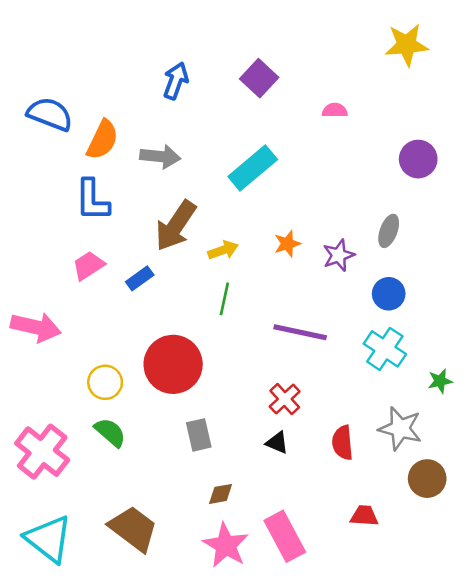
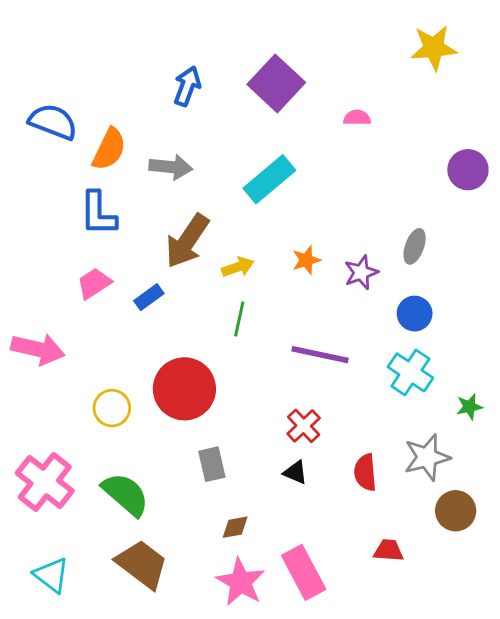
purple square: (259, 78) -> (276, 83), size x1.4
purple circle: (418, 159) -> (468, 170), moved
gray star: (400, 429) -> (427, 457), turned -30
green semicircle: (110, 432) -> (126, 494), moved, size x1.4
cyan triangle: (49, 539) -> (52, 575), size x0.7

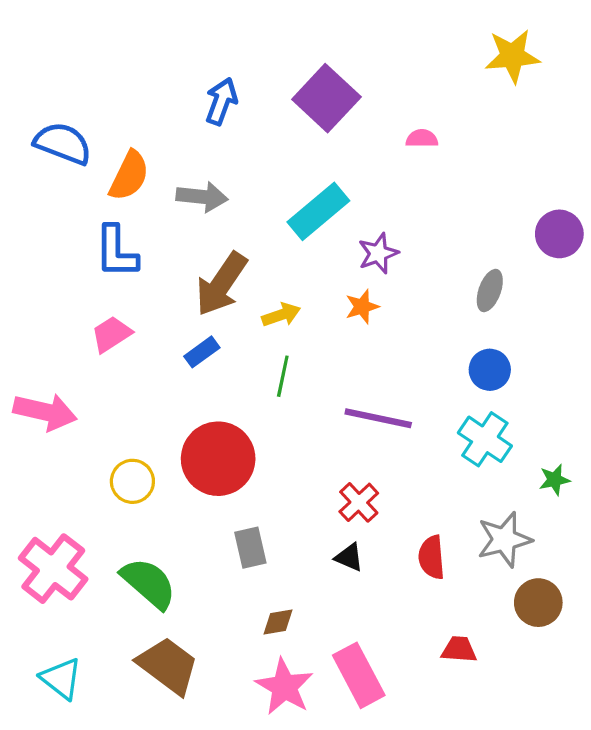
purple circle: (468, 170) -> (559, 234), moved
purple star: (361, 272) -> (378, 253), moved
blue rectangle: (149, 297) -> (202, 352), moved

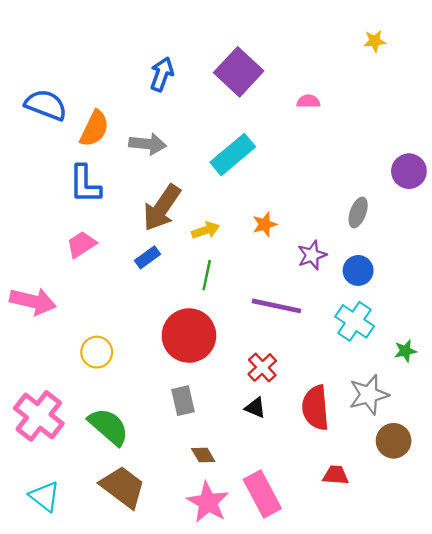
yellow star: (512, 56) -> (375, 41), size x0.6
purple star: (378, 253) -> (312, 255), moved
red circle: (218, 459) -> (189, 336), moved
red semicircle: (432, 557) -> (316, 408), size x1.4
brown diamond: (278, 622) -> (203, 455), turned 70

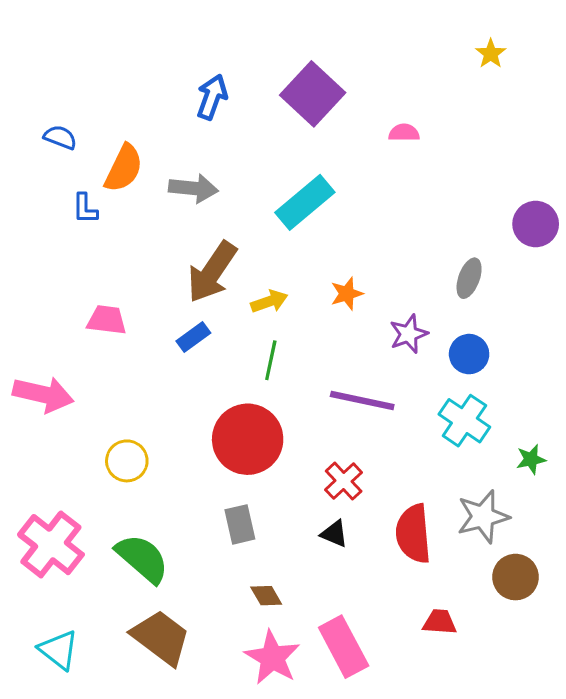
yellow star: (375, 41) -> (491, 54), turned -30
blue semicircle: (46, 105) -> (60, 137), size x0.6
blue L-shape: (85, 184) -> (85, 208), moved, size x0.6
pink trapezoid: (81, 244) -> (107, 320), turned 40

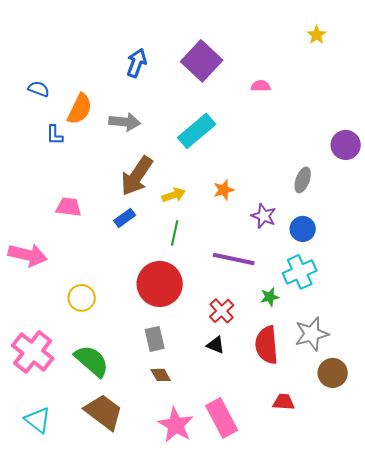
purple star: (409, 334) -> (264, 216), turned -30
cyan cross: (464, 421) -> (300, 272), turned 32
green star: (531, 459) -> (270, 297), moved
brown diamond: (266, 596) -> (161, 375), moved

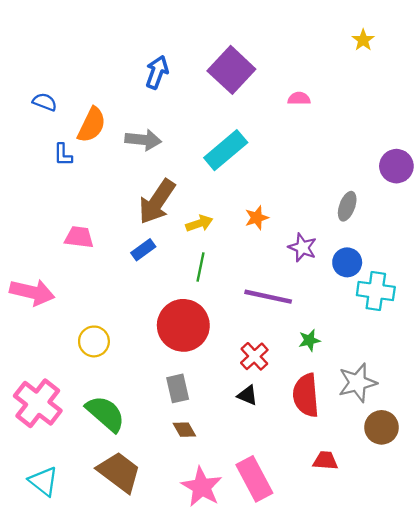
cyan cross: (300, 272) -> (376, 291), moved, turned 32

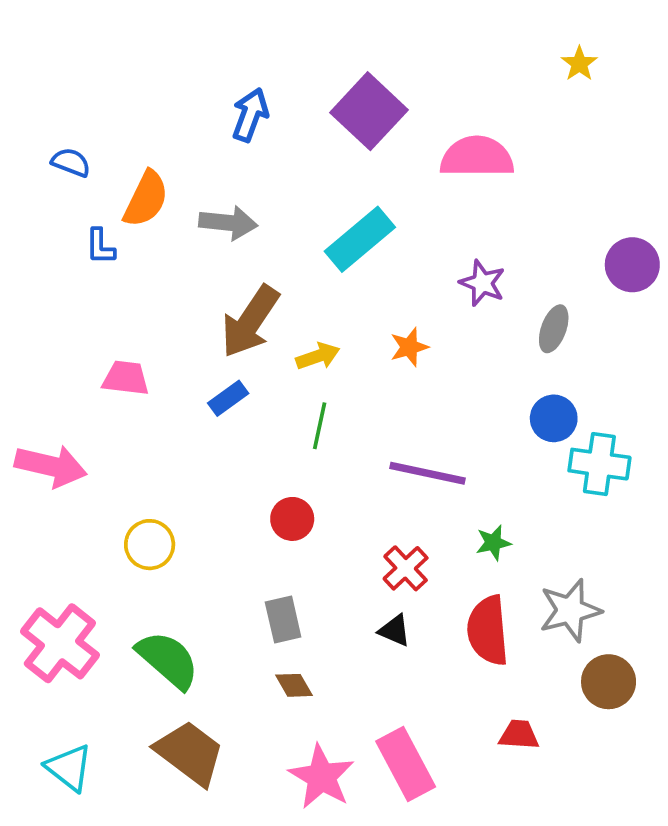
pink semicircle: (299, 99) -> (477, 157), size x2.0
purple star: (302, 247) -> (482, 283), moved
red circle: (183, 325) -> (292, 519), size x0.5

